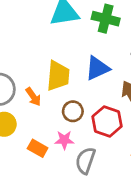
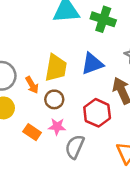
brown circle: (73, 111) -> (54, 99), moved

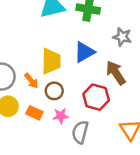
orange rectangle: (32, 132) -> (34, 113), moved

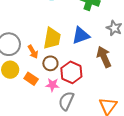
red hexagon: (96, 97) -> (71, 72), moved

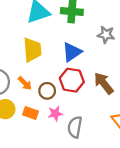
yellow trapezoid: (52, 38) -> (32, 50), moved
brown arrow: (104, 57) -> (104, 83), moved
red hexagon: (71, 72) -> (72, 80), moved

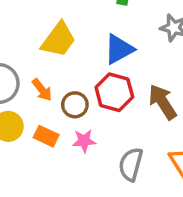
yellow trapezoid: (32, 50) -> (59, 40), turned 35
gray semicircle: (75, 127) -> (131, 164), moved

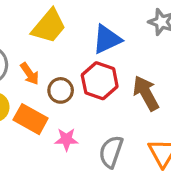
orange rectangle: (46, 136) -> (31, 119), size x1.4
pink star: (84, 141) -> (66, 139), moved

